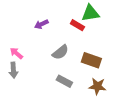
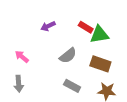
green triangle: (90, 13) -> (99, 35), moved
gray arrow: (13, 70) -> (19, 84), moved

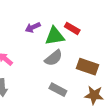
green triangle: (99, 35) -> (55, 36), moved

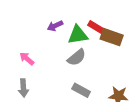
brown rectangle: (87, 67) -> (112, 37), moved

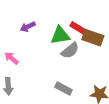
purple arrow: (55, 26) -> (28, 27), moved
gray semicircle: (77, 57) -> (70, 51), moved

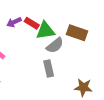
red rectangle: (78, 28) -> (32, 23), moved
gray rectangle: (64, 89) -> (49, 68), moved, turned 49

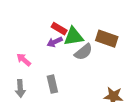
purple arrow: (14, 22) -> (55, 42), moved
gray rectangle: (49, 68) -> (52, 84), moved

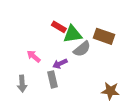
purple arrow: (55, 42) -> (60, 64), moved
pink arrow: (24, 60) -> (34, 56), moved

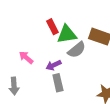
red rectangle: (59, 27) -> (52, 27), turned 32
gray rectangle: (53, 79) -> (58, 83), moved

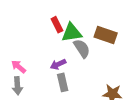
gray semicircle: (77, 50) -> (82, 48), turned -84
pink arrow: (26, 57) -> (19, 67), moved

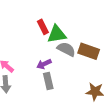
brown rectangle: (106, 35) -> (89, 51), moved
gray semicircle: (82, 48) -> (66, 49), turned -30

